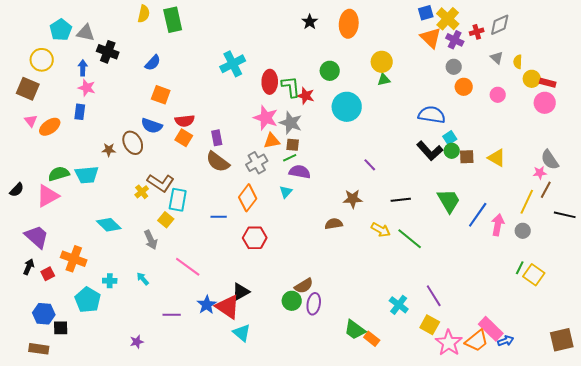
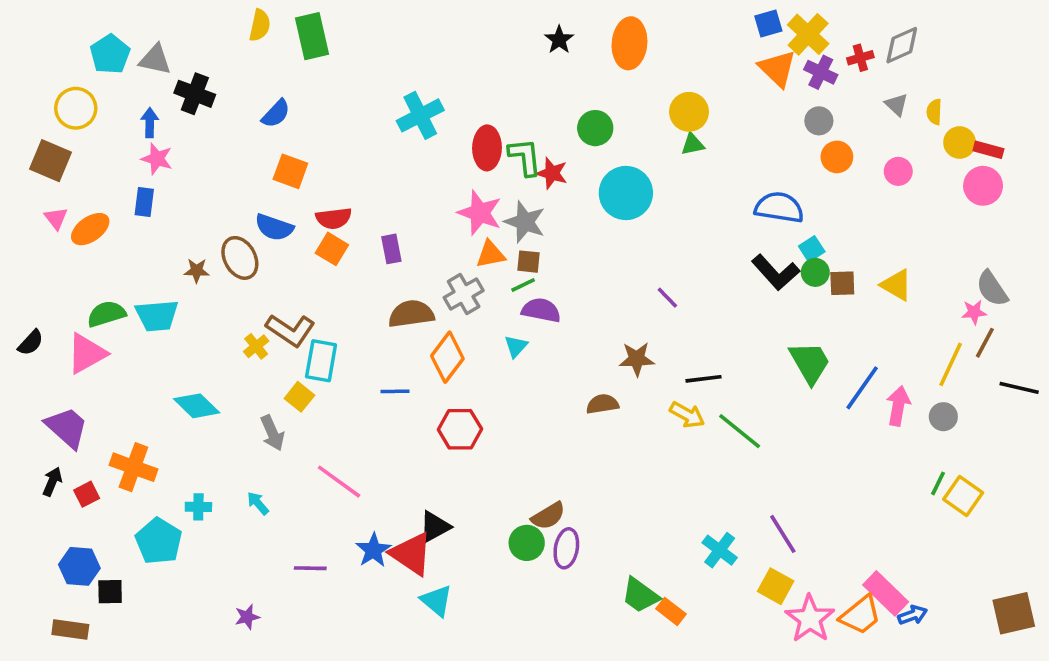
brown semicircle: (218, 162) -> (411, 314), moved, turned 135
black line: (401, 200) -> (703, 379), moved

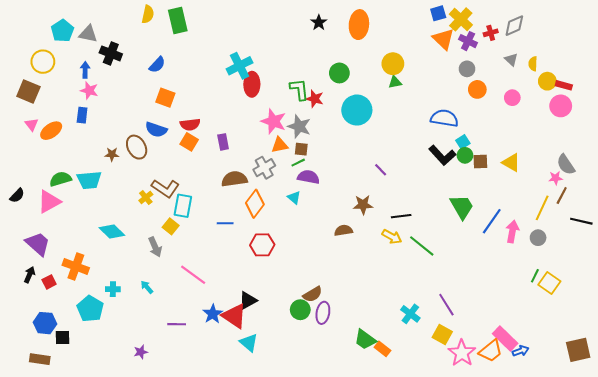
red ellipse: (487, 148) -> (252, 84), moved
cyan triangle: (516, 346) -> (294, 198), turned -32

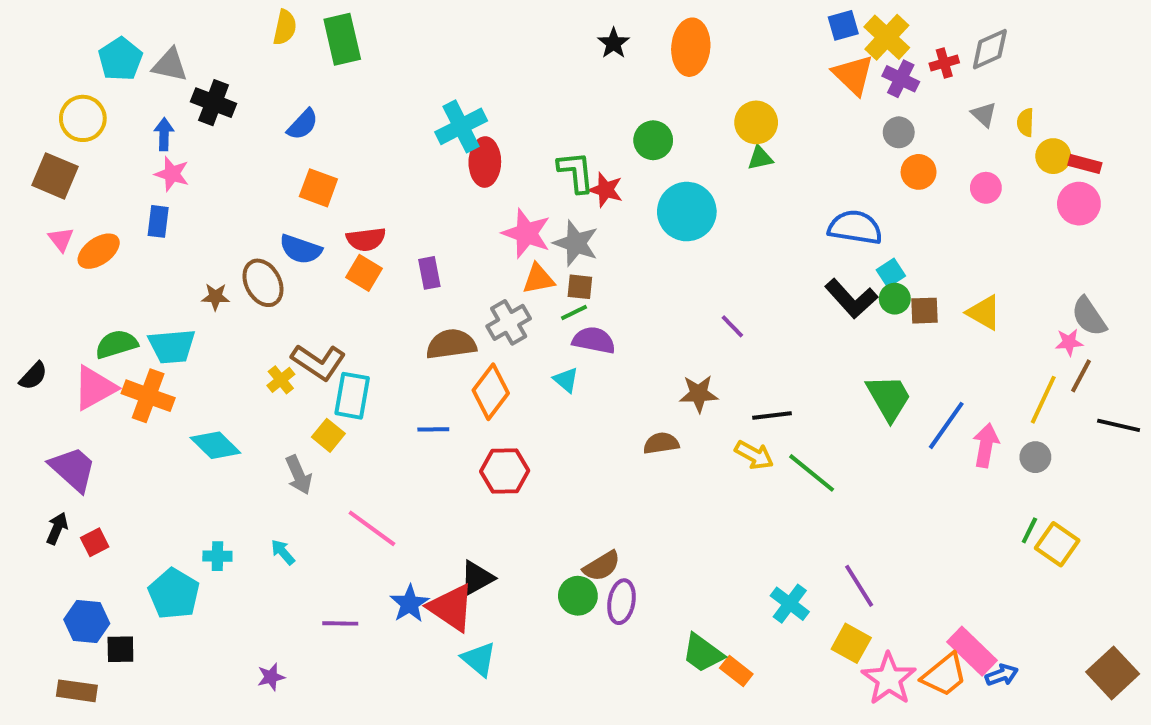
orange cross: (76, 266) -> (148, 396), moved
brown square: (578, 350) -> (1113, 673), turned -30

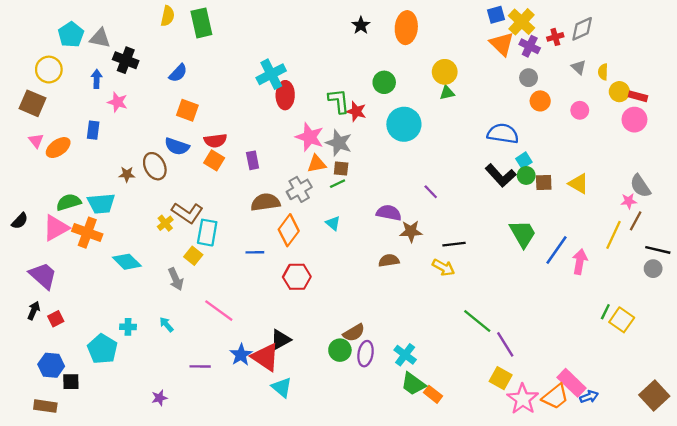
pink star: (172, 174) -> (118, 102), moved
purple semicircle: (594, 340) -> (389, 213), moved
gray circle: (1035, 457) -> (653, 269), moved
green line: (812, 473) -> (477, 321), moved
cyan cross: (790, 604) -> (405, 355), moved

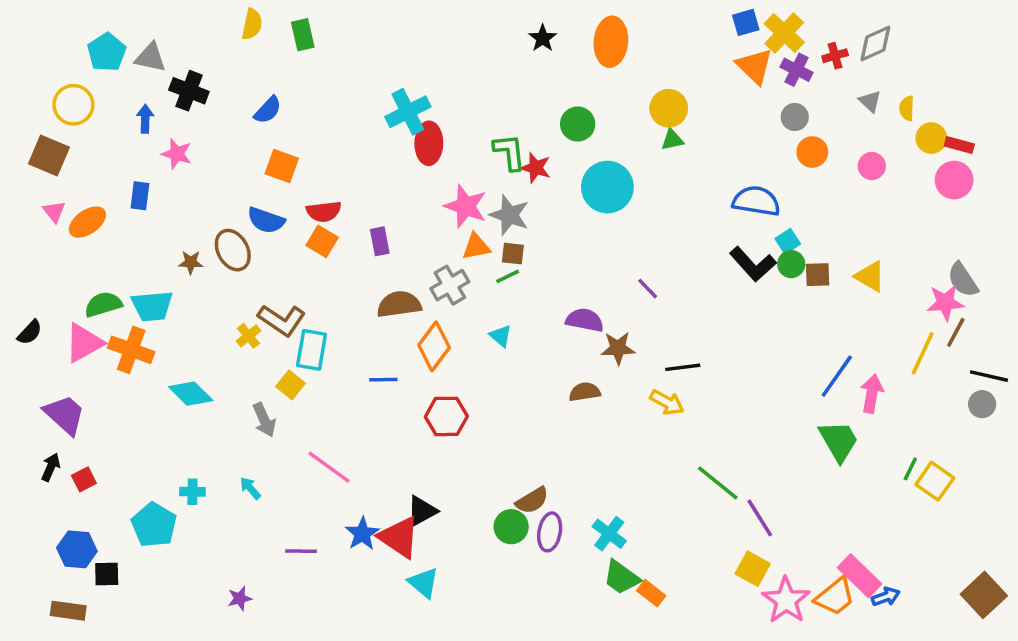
green rectangle: (201, 23) -> (303, 35), size x0.7
pink star: (629, 201) -> (945, 303), size x1.5
green trapezoid: (523, 234) -> (839, 441), moved

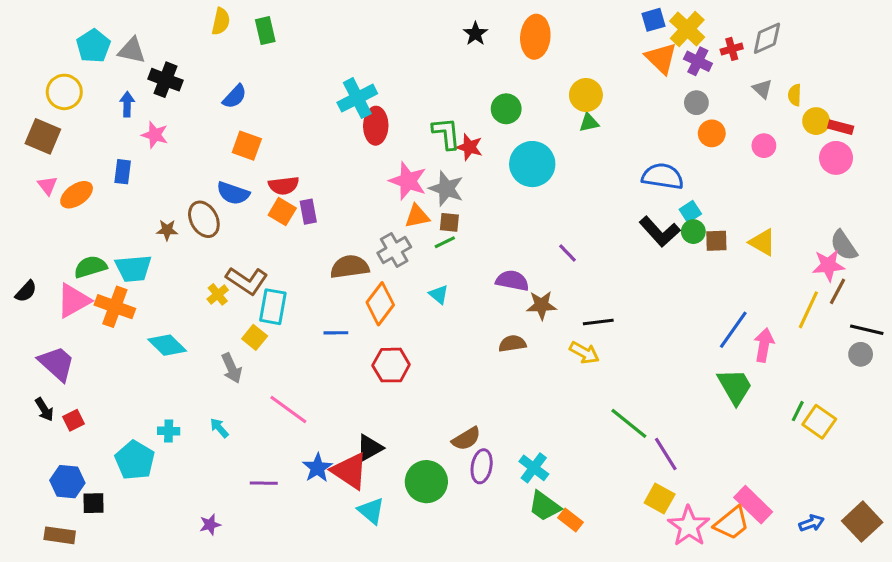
purple rectangle: (380, 241) -> (308, 212), moved
black arrow: (51, 467) -> (44, 410), turned 125
green circle: (511, 527) -> (426, 482), moved, size x1.4
blue arrow: (886, 597) -> (811, 523), moved

